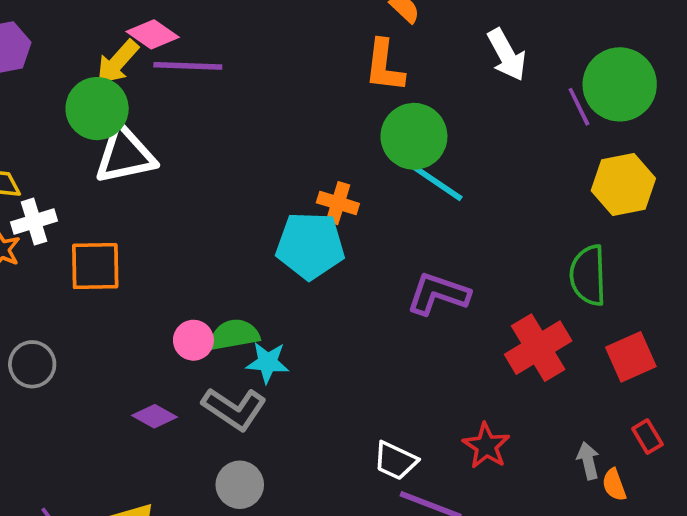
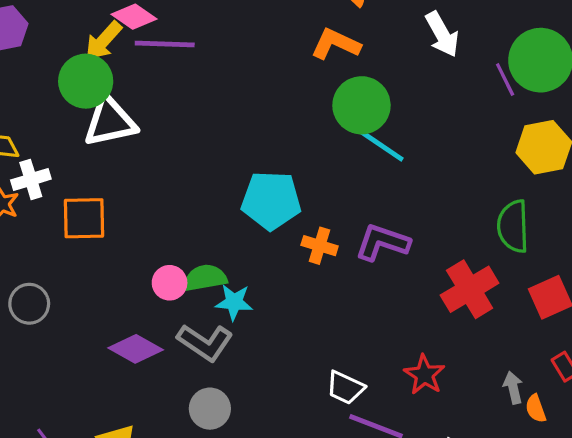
orange L-shape: (384, 66) -> (336, 44), turned 108
orange cross: (338, 203) -> (320, 246), moved
purple diamond: (155, 416) -> (136, 349), size x1.4

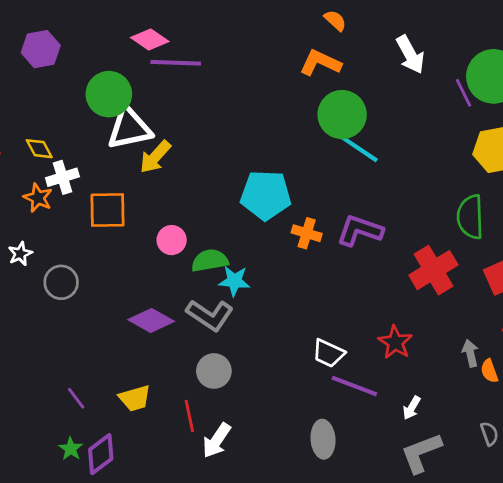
yellow arrow: (103, 41) -> (155, 157), moved
pink circle: (170, 283) -> (172, 240), moved

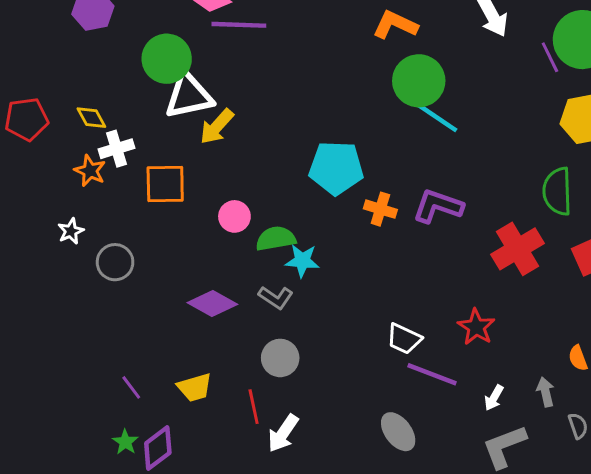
gray L-shape: (210, 315) -> (276, 298), size x0.7
gray arrow: (470, 353) -> (546, 392), moved
gray ellipse: (323, 439) -> (398, 432), turned -33

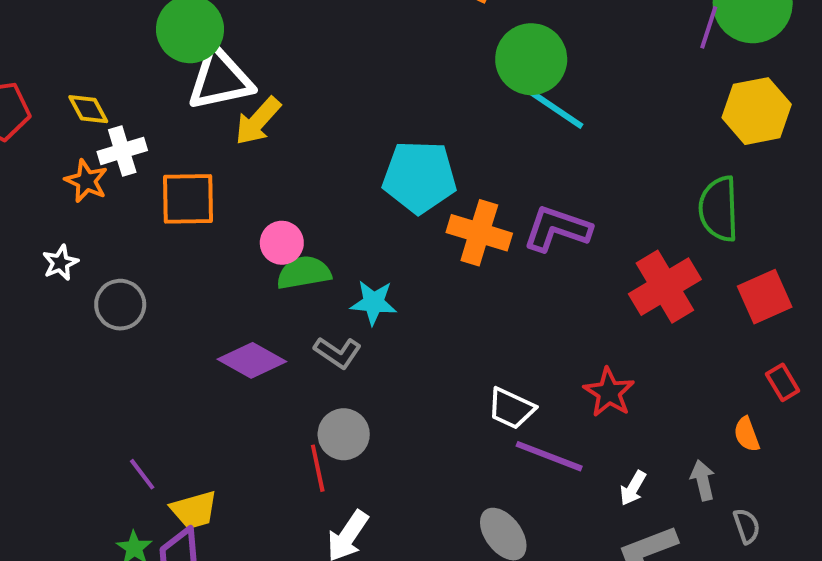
purple line: (550, 57) -> (709, 27), turned 44
orange cross: (380, 209) -> (479, 233), size x1.4
green semicircle: (276, 239) -> (304, 273), moved
yellow trapezoid: (195, 387) -> (194, 510), moved
red line: (254, 407) -> (318, 468), moved

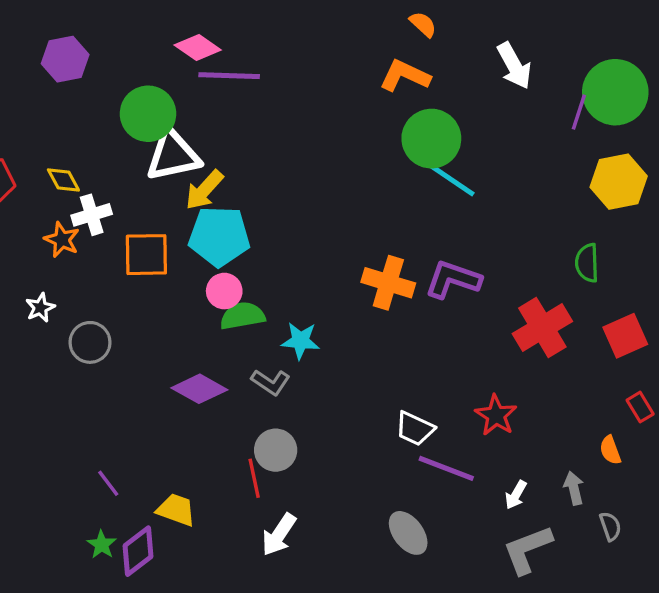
cyan pentagon: (419, 177) -> (219, 236), moved
green semicircle: (719, 209) -> (587, 263), size x0.7
yellow trapezoid: (194, 510) -> (176, 510), moved, turned -144

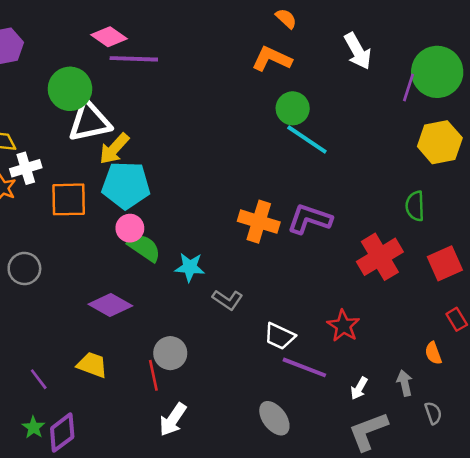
green circle: (431, 139) -> (293, 108), size x0.7
green semicircle: (242, 316) -> (144, 248), turned 44
gray L-shape: (271, 382) -> (228, 300), moved
yellow trapezoid: (176, 510) -> (92, 365), moved

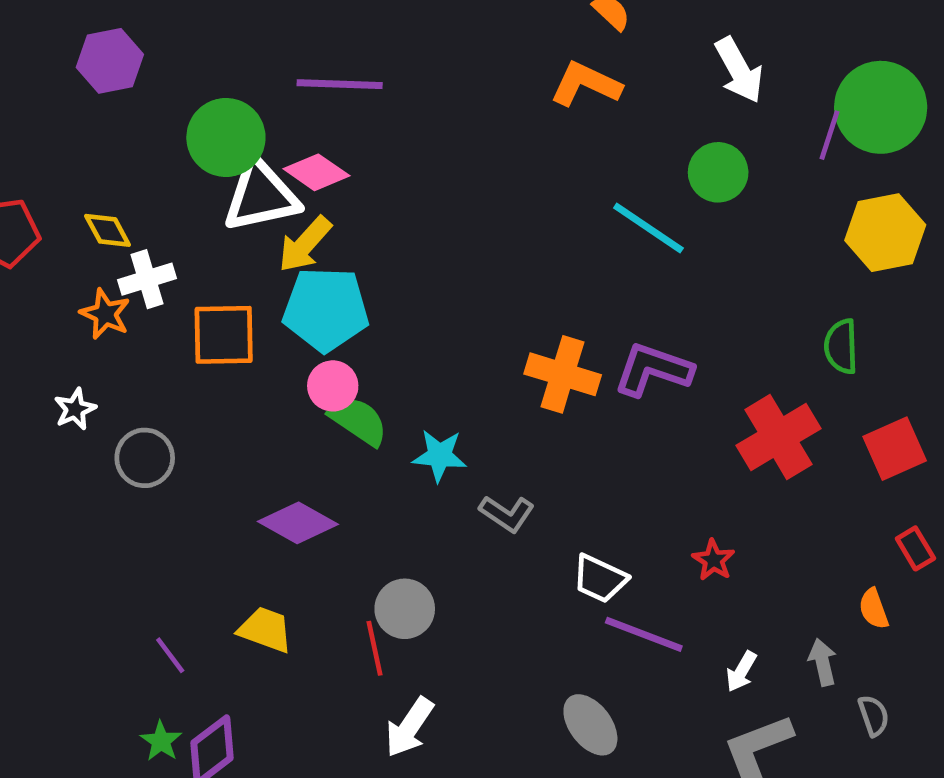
pink diamond: (109, 37) -> (316, 172), moved
green circle: (293, 108) -> (718, 172), moved
red star: (343, 326) -> (713, 560), size x0.7

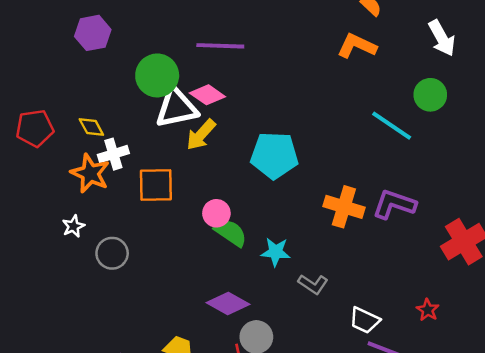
cyan pentagon: (326, 309) -> (274, 155), moved
orange star: (105, 314) -> (90, 173), size x1.4
purple diamond: (298, 523) -> (228, 303), moved

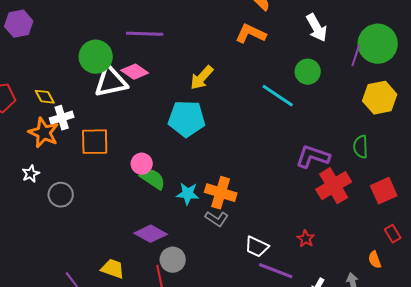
purple hexagon: (93, 33) -> (19, 24), moved
yellow arrow: (201, 135) -> (202, 78), moved
purple L-shape: (394, 204) -> (313, 157), moved
orange cross: (344, 207) -> (221, 193), moved

